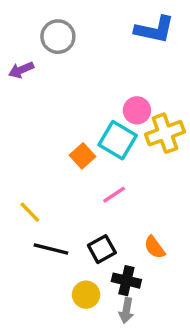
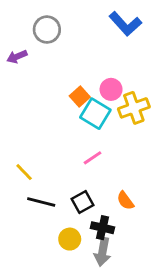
blue L-shape: (154, 30) -> (125, 24), turned 36
orange square: (83, 156) -> (80, 97), moved
gray arrow: (126, 310) -> (102, 252), size x1.4

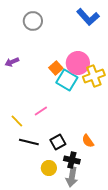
purple arrow: (17, 57) -> (12, 62), moved
pink circle: (111, 89) -> (78, 63), size x1.5
pink line: (93, 158) -> (41, 111), moved

